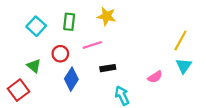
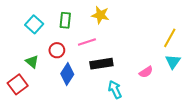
black rectangle: (108, 68) -> (101, 64), size x1.5

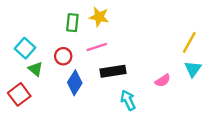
yellow star: (100, 15) -> (99, 17), moved
cyan square: (34, 24) -> (25, 48), moved

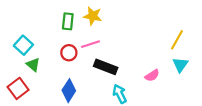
red circle: (63, 56) -> (69, 53), moved
black rectangle: (113, 71) -> (106, 67), turned 30
blue diamond: (75, 83) -> (69, 91), moved

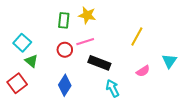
yellow line: (177, 40) -> (137, 37), moved

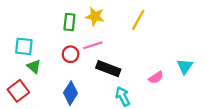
yellow line: (137, 37) -> (138, 20), moved
cyan square: (22, 43) -> (24, 46), turned -36

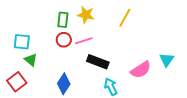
red circle: (71, 54) -> (64, 40), moved
pink semicircle: (156, 78) -> (141, 70), size x1.5

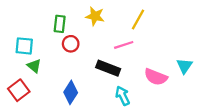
green rectangle: (63, 20) -> (60, 24), moved
pink line: (84, 41) -> (124, 45), moved
pink semicircle: (141, 70) -> (156, 77), turned 55

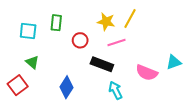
yellow star: (95, 16) -> (106, 22), moved
red circle: (71, 44) -> (80, 40), moved
cyan square: (24, 46) -> (28, 31), moved
cyan triangle: (184, 66) -> (174, 62), turned 35

